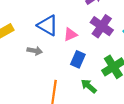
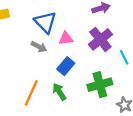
gray arrow: (35, 51) -> (39, 47), moved
green arrow: (89, 86) -> (59, 92), moved

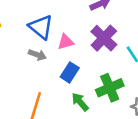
green arrow: (59, 92) -> (80, 102), moved

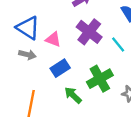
pink triangle: (66, 42) -> (53, 39), turned 42
blue rectangle: (70, 72) -> (60, 68), turned 30

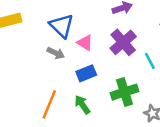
green arrow: (73, 95) -> (82, 105), moved

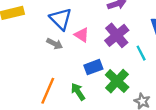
blue rectangle: (86, 73) -> (93, 67), moved
green cross: (124, 92) -> (117, 81), turned -30

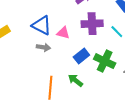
purple cross: (117, 35) -> (92, 24), turned -35

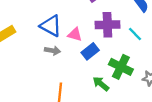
blue rectangle: (81, 56) -> (90, 51), moved
green arrow: (75, 80) -> (101, 84), moved

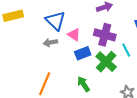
gray arrow: (52, 51) -> (50, 43), turned 144
green cross: (121, 67) -> (106, 62), moved

